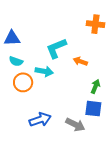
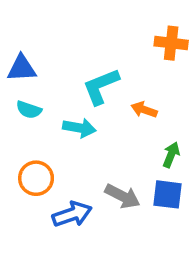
orange circle: (23, 82) -> (36, 178), moved
gray arrow: (75, 125) -> (122, 196), moved

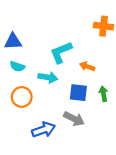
green arrow: (171, 155) -> (103, 94), turned -32
orange circle: (36, 178) -> (22, 97), moved
blue square: (168, 194) -> (78, 93), moved

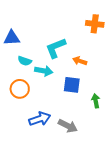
cyan semicircle: (17, 66) -> (25, 61), moved
green arrow: (103, 94) -> (96, 101), moved
gray arrow: (74, 119) -> (68, 126), moved

